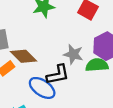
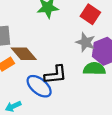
gray star: (73, 54) -> (86, 42), moved

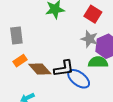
brown diamond: (24, 54) -> (40, 69), moved
blue ellipse: (39, 86) -> (79, 79), moved

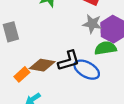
orange rectangle: (20, 61) -> (22, 74), moved
brown diamond: (40, 69) -> (42, 65), turned -30

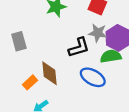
black L-shape: (69, 61) -> (79, 47), moved
brown diamond: (42, 65) -> (50, 73), turned 75

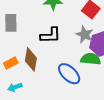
black L-shape: (79, 47) -> (50, 35), moved

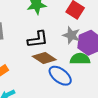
brown diamond: (31, 59) -> (44, 58), moved, turned -60

